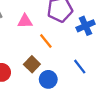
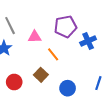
blue line: (80, 67) -> (98, 83), moved, turned 56
blue circle: (48, 79) -> (68, 88), moved

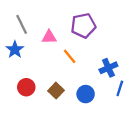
blue cross: (88, 41) -> (108, 68), moved
brown square: (41, 75) -> (56, 91), moved

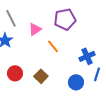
pink triangle: (49, 37) -> (35, 29), turned -32
blue circle: (86, 94) -> (76, 82), moved

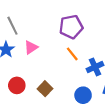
pink triangle: (35, 29) -> (31, 47), moved
orange line: (53, 46) -> (72, 54), moved

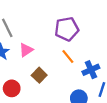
brown square: (45, 89) -> (39, 75), moved

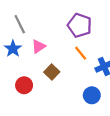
purple pentagon: (67, 29) -> (80, 25), turned 30

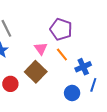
pink triangle: (39, 46) -> (41, 49), moved, turned -32
brown square: (52, 72) -> (36, 72), size x1.5

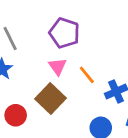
purple pentagon: (61, 29) -> (64, 33), moved

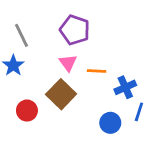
orange line: (87, 75) -> (97, 71), turned -48

